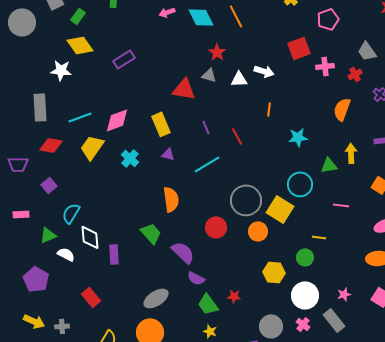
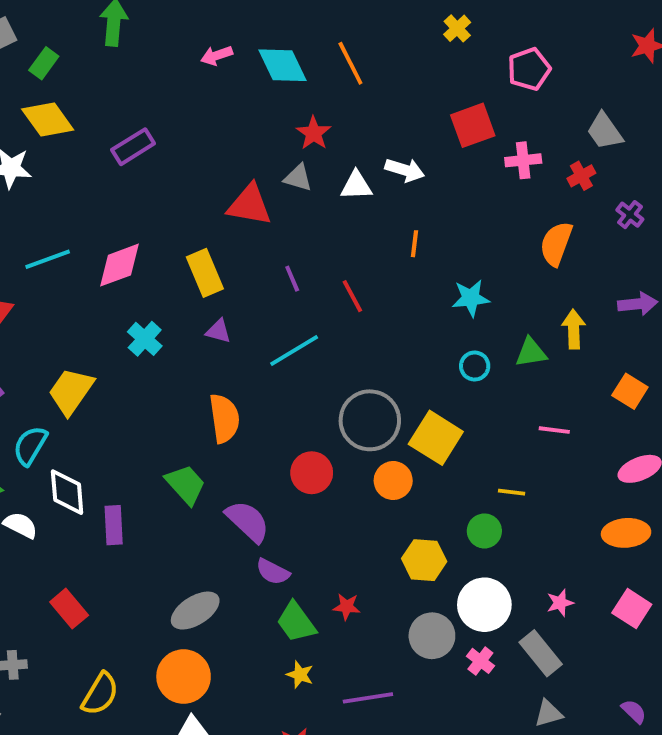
yellow trapezoid: (92, 147) -> (71, 391), moved
cyan circle: (300, 184) -> (475, 366), moved, size x0.6
gray circle: (271, 326) -> (432, 636), moved

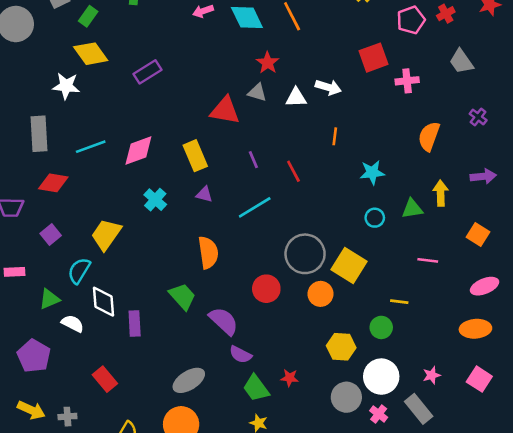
red cross: (581, 176) -> (446, 14), moved

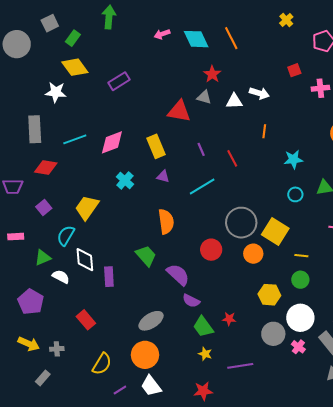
red square: (373, 58) -> (294, 70), size x0.6
yellow line: (399, 302) -> (301, 256), moved

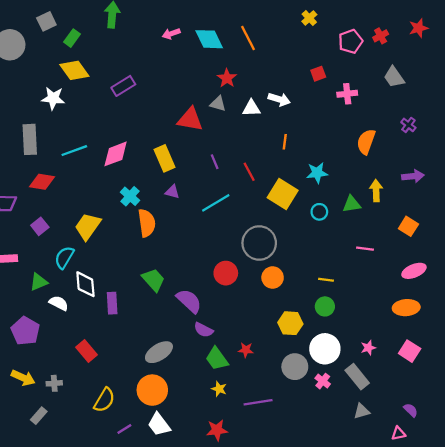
orange semicircle: (166, 222) -> (147, 223), moved
yellow square: (275, 232) -> (283, 194), moved

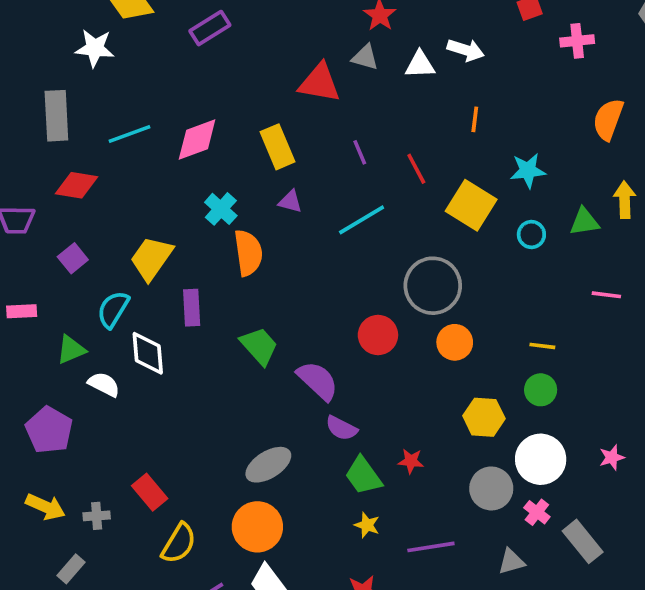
purple rectangle: (112, 303) -> (192, 308), moved
red rectangle: (87, 351) -> (150, 492), moved
gray rectangle: (357, 377) -> (583, 541), moved
gray triangle: (362, 411) -> (511, 562), moved

